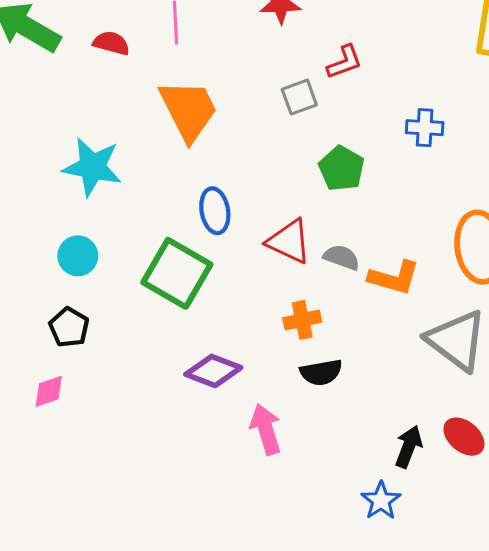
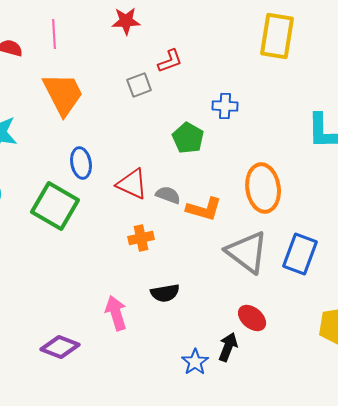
green pentagon: (342, 168) -> (188, 138), moved
purple diamond: (213, 371) -> (60, 347), moved
black semicircle: (321, 372) -> (165, 293), moved
black arrow: (409, 447) -> (228, 347), moved

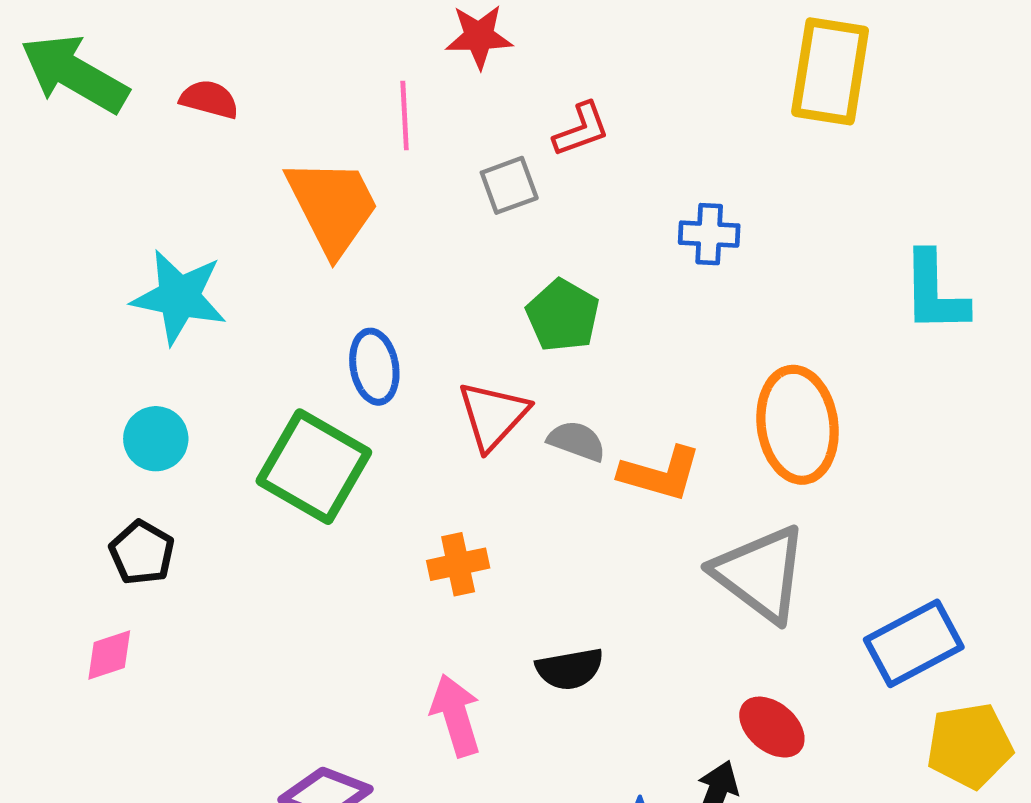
pink line: (54, 34) -> (405, 116), moved
green pentagon: (188, 138) -> (563, 315), moved
red triangle: (132, 184) -> (493, 415), turned 48
orange cross: (141, 238) -> (458, 564), moved
blue rectangle: (300, 254) -> (914, 643), moved, turned 42

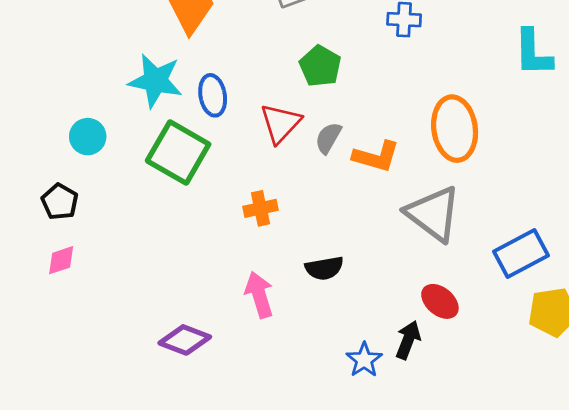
cyan star: (179, 297) -> (155, 81), moved
gray semicircle: (577, 441) -> (328, 138), turned -80
black pentagon: (142, 553) -> (60, 202), moved

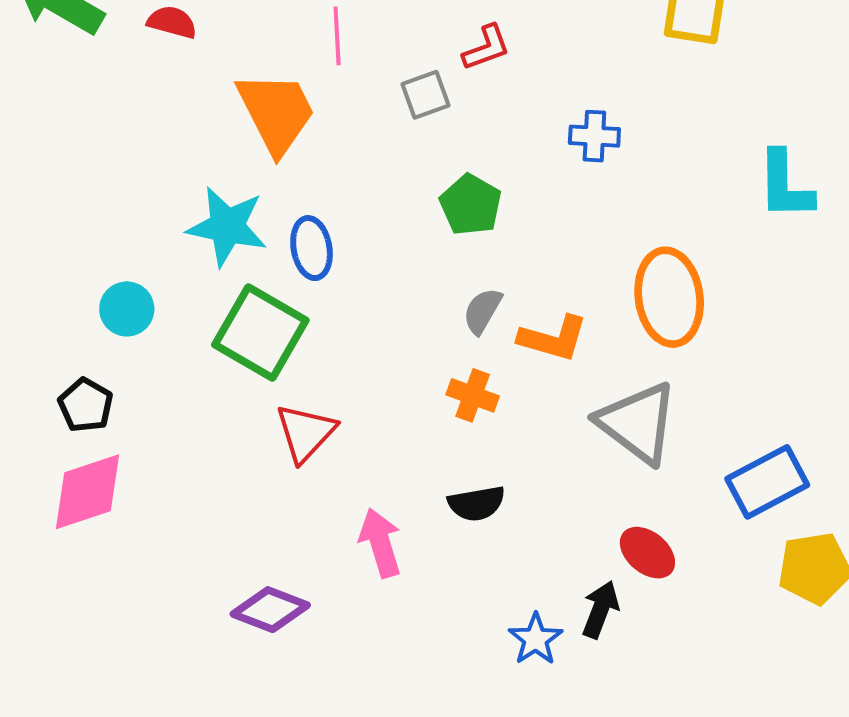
red triangle: (280, 123) -> (306, 433), moved
orange cross: (260, 208) -> (473, 395), moved, turned 32
pink diamond: (61, 260) -> (88, 492), size x1.8

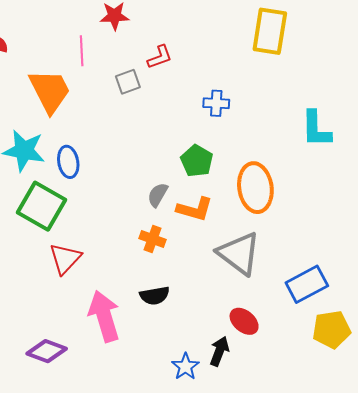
green pentagon: (471, 205) -> (197, 161), moved
pink arrow: (380, 543) -> (104, 316), size x1.4

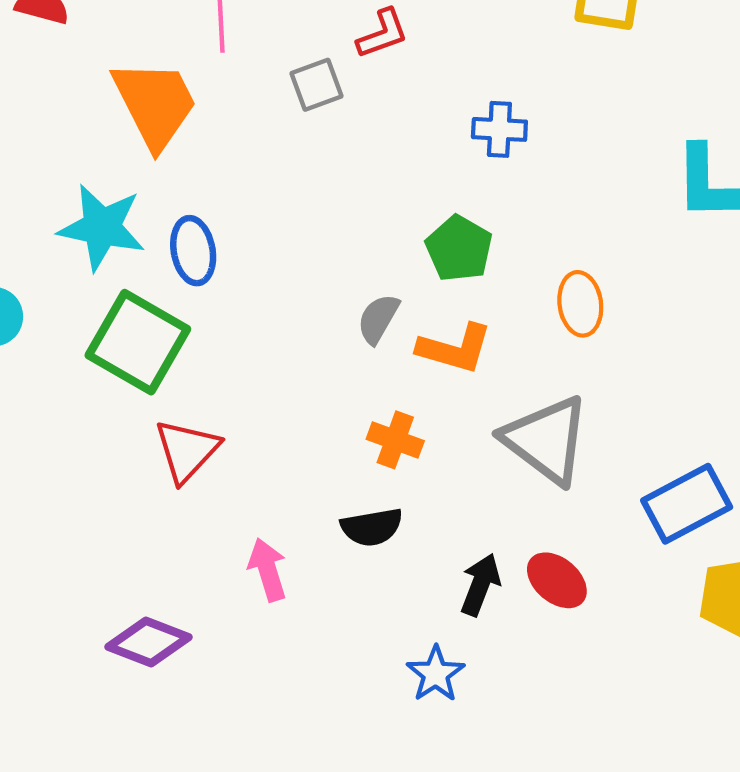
orange ellipse: (255, 188) -> (580, 304), size x0.6
orange cross: (153, 239) -> (395, 440), moved
pink arrow: (104, 316) -> (268, 570), size x0.6
black arrow: (219, 351) -> (480, 585), moved

